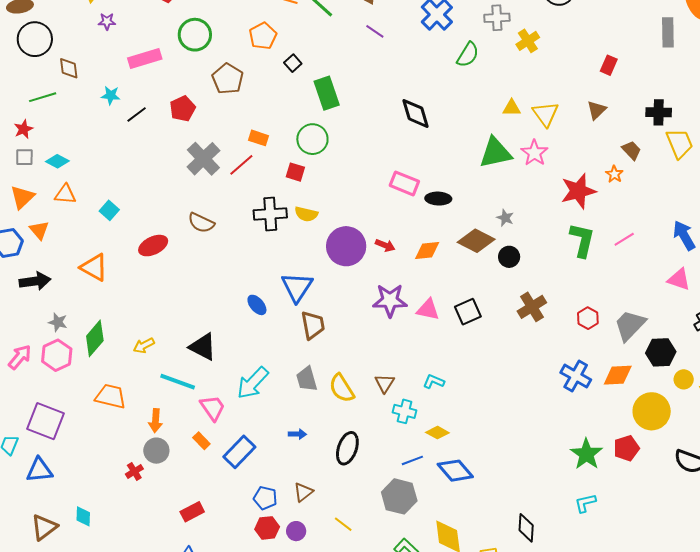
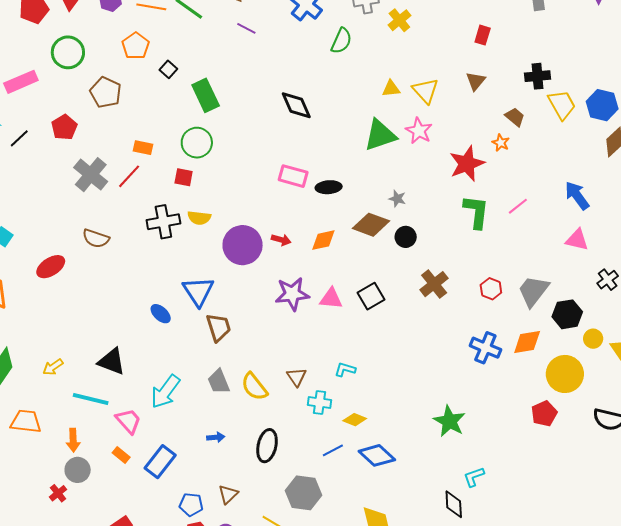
green star: (586, 454) -> (449, 421), moved
gray hexagon: (399, 496) -> (304, 493), moved
cyan L-shape: (585, 503) -> (474, 477), moved

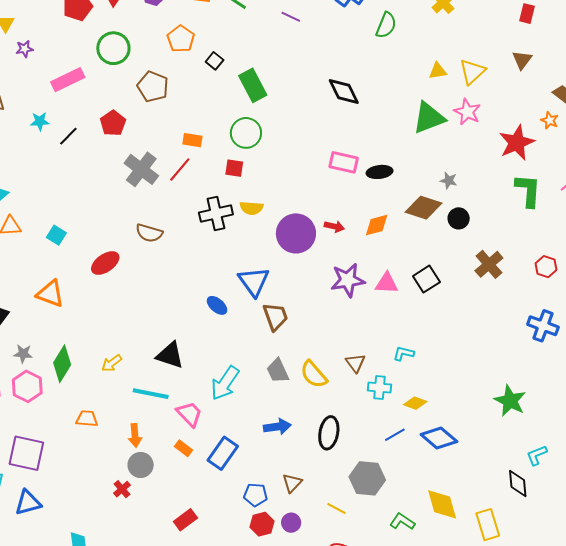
yellow triangle: (425, 91) -> (472, 72), turned 32
orange trapezoid: (26, 421) -> (87, 419), size x0.7
blue arrow: (216, 437) -> (277, 427), size x1.5

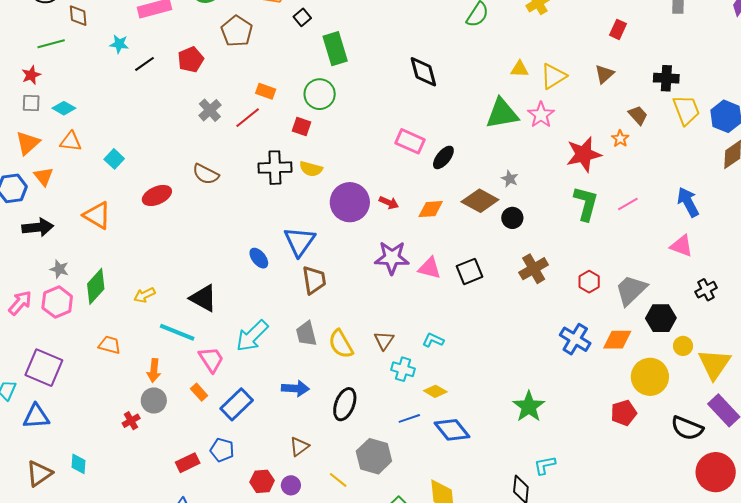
gray cross: (141, 169) -> (210, 110), size x0.7
black ellipse: (380, 172) -> (443, 157), turned -55
blue pentagon: (255, 495) -> (222, 450), moved

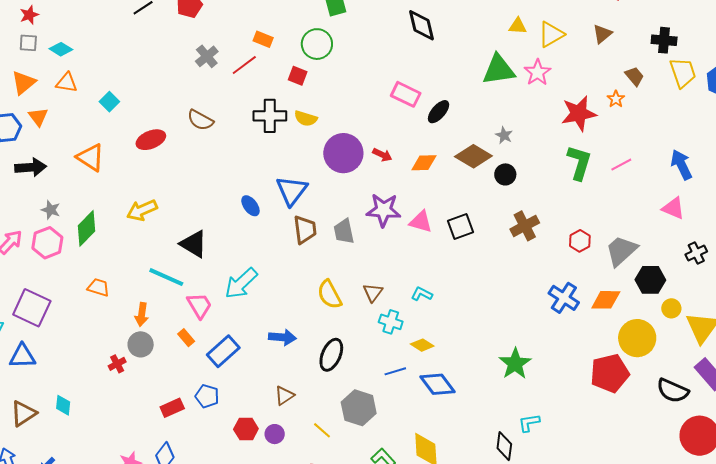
yellow arrow: (144, 295) -> (142, 210), moved, size x1.4
gray trapezoid: (306, 334) -> (344, 231), moved
red pentagon: (624, 413) -> (610, 373), size x1.5

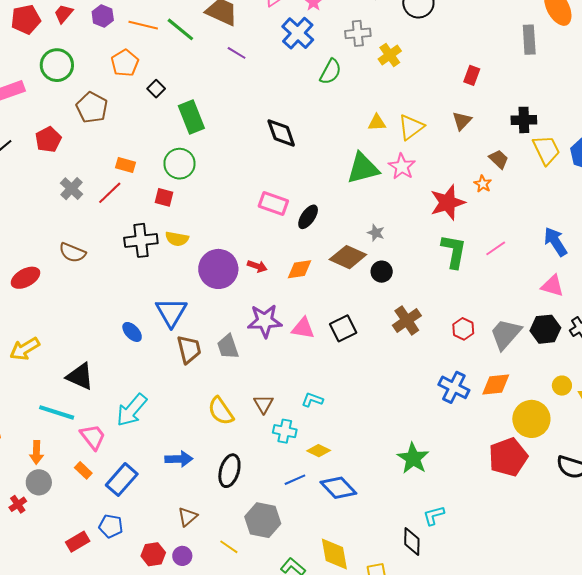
black hexagon: (650, 280) -> (545, 329), moved

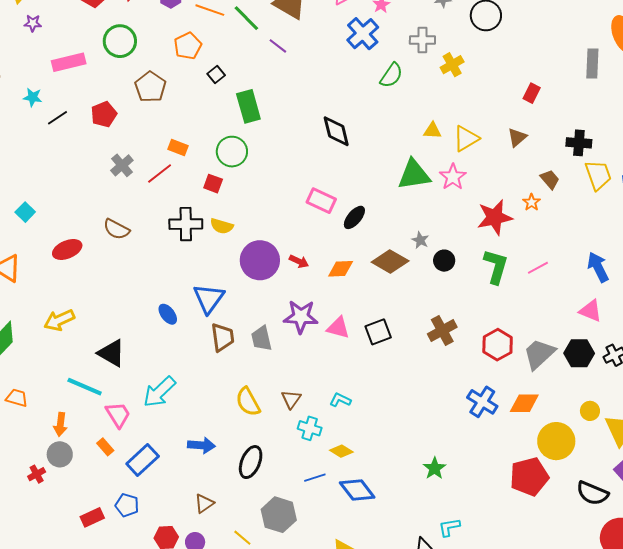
purple line: (237, 53) -> (278, 46), moved
black circle: (382, 272) -> (444, 261), moved
red hexagon: (463, 329) -> (498, 345), size x1.4
green star: (413, 458) -> (435, 468), size x0.7

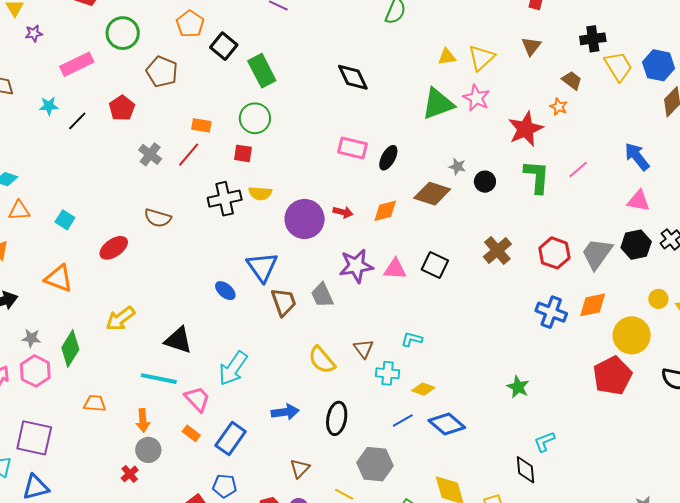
black square: (216, 75) -> (224, 46), size x1.5
black square: (378, 332) -> (435, 265), turned -32

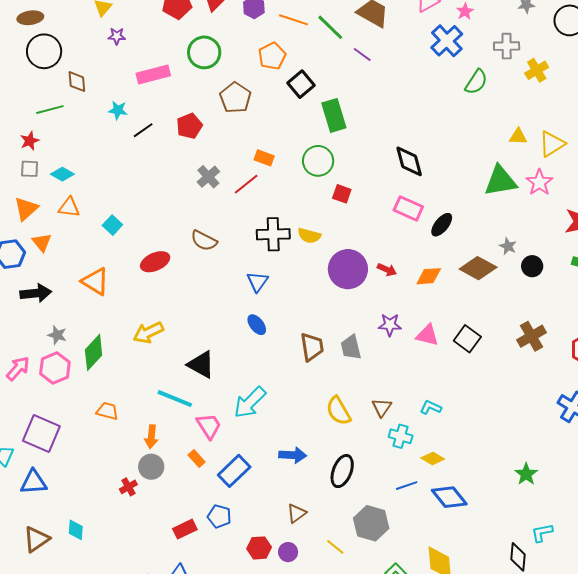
black diamond: (353, 77) -> (409, 161), moved
red square: (243, 153) -> (342, 194), moved
purple star: (356, 266) -> (390, 325), size x0.7
blue triangle: (262, 267) -> (257, 282), moved, size x0.7

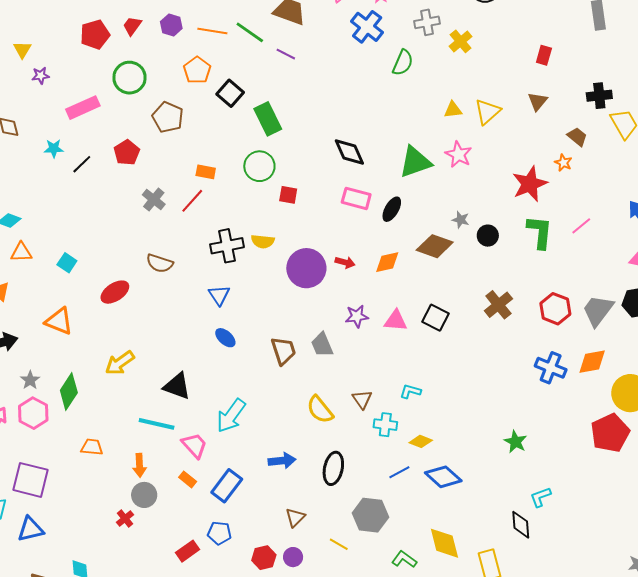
green triangle: (500, 181) -> (415, 162), moved
pink star: (539, 182) -> (459, 155), moved
gray star: (57, 335) -> (30, 380), turned 30

